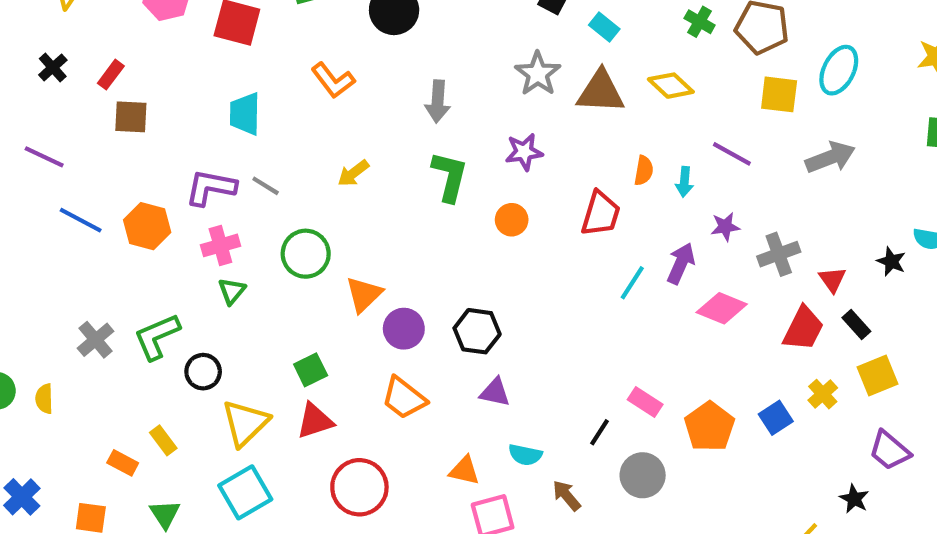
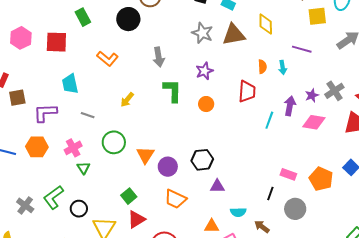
yellow diamond: (671, 86) -> (266, 24), turned 60
purple L-shape: (211, 188) -> (45, 113), moved
purple star: (725, 227) -> (312, 95), moved

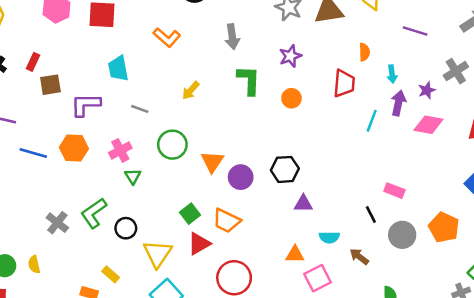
cyan arrow: (283, 67) -> (392, 74), moved
gray cross: (334, 91) -> (456, 71), moved
orange pentagon: (321, 179) -> (444, 227), moved
black line: (270, 194) -> (371, 214), turned -48
orange trapezoid: (175, 199) -> (227, 221), moved

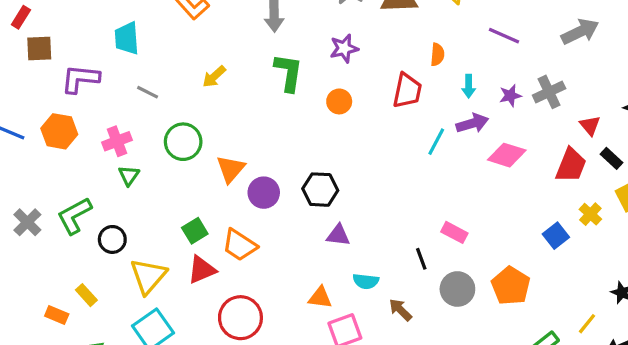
purple star: (427, 90) -> (510, 96), moved
purple arrow: (398, 103) -> (472, 123), turned 55

